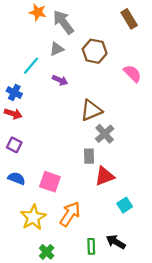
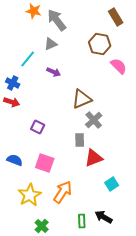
brown hexagon: (95, 51) -> (100, 44), moved
purple square: (14, 145) -> (38, 127), moved

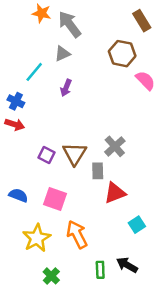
purple arrow: (54, 72) -> (66, 88), turned 88
brown triangle: (82, 99) -> (75, 154), moved, turned -35
orange arrow: (63, 192) -> (77, 234), turned -60

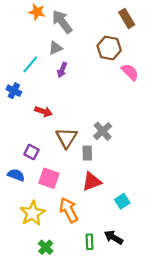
purple arrow: (66, 88) -> (62, 70), moved
red arrow: (15, 124) -> (43, 111), moved
purple square: (46, 155) -> (31, 152), moved
red triangle: (115, 193) -> (92, 182), moved

